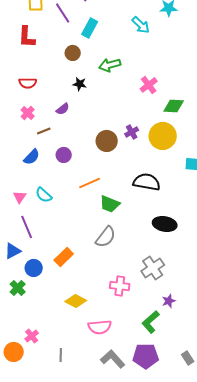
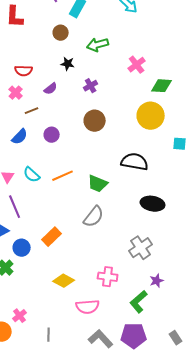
red semicircle: (28, 83) -> (24, 71), moved
purple cross: (132, 132) -> (91, 86), moved
orange line: (90, 183) -> (63, 176), moved
pink cross: (120, 286) -> (108, 277), moved

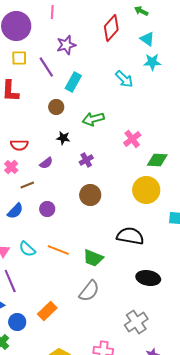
orange line: (63, 176) -> (58, 250), turned 45

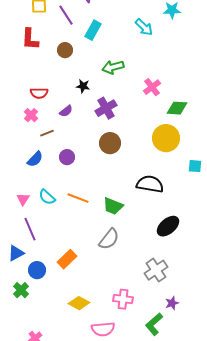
brown circle: (56, 107) -> (65, 50), moved
purple cross: (86, 160) -> (106, 108), size x1.5
black ellipse: (148, 278) -> (168, 226), turned -50

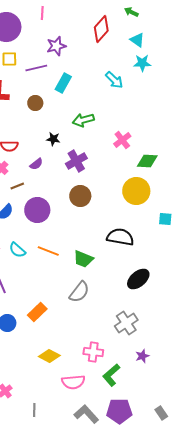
purple line: (66, 15) -> (36, 68), turned -70
purple circle: (67, 157) -> (37, 210), size x1.6
green L-shape: (154, 324) -> (111, 375), moved

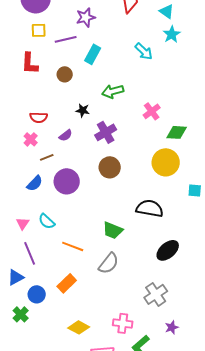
cyan star: (142, 63) -> (172, 34), turned -30
orange line: (48, 251) -> (73, 246), moved

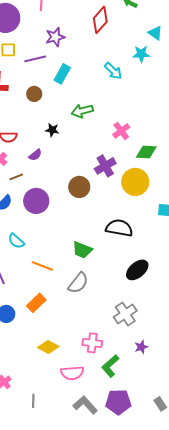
cyan triangle: (167, 11) -> (155, 33), moved
cyan star: (172, 34) -> (141, 54), turned 30
purple cross: (106, 132) -> (105, 166), moved

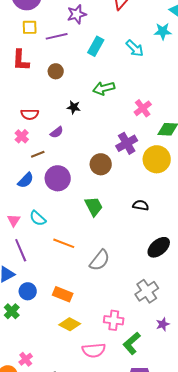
cyan rectangle: (62, 74) -> (96, 46), moved
black semicircle: (119, 228) -> (141, 205), size x0.6
green trapezoid: (82, 250) -> (94, 206), moved, turned -140
orange rectangle: (36, 303) -> (63, 294), moved, turned 66

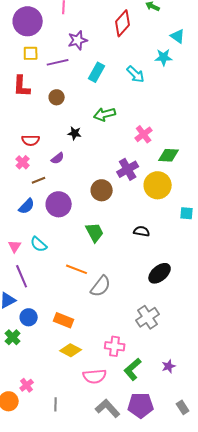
orange line: (64, 243) -> (77, 269), moved
purple star: (163, 324) -> (169, 366), moved

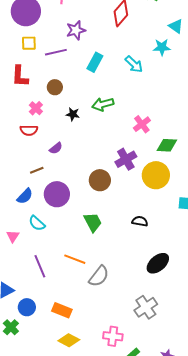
black star: (75, 133) -> (73, 114), moved
pink cross: (23, 162) -> (36, 108), moved
cyan semicircle: (39, 244) -> (37, 223), moved
purple line: (22, 276) -> (40, 266), moved

